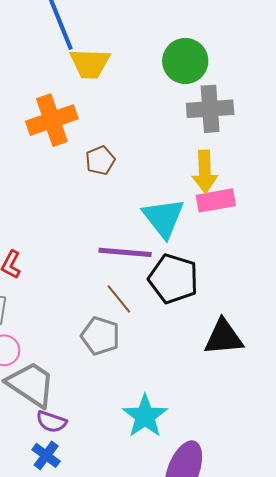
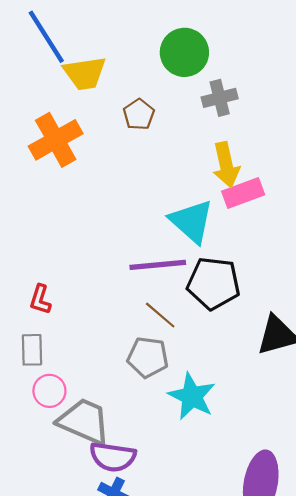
gray cross: (210, 109) -> (220, 98), size x0.7
brown pentagon: (100, 160) -> (139, 114), moved
cyan star: (145, 416) -> (192, 396), moved
purple semicircle: (51, 422) -> (113, 457), size x1.4

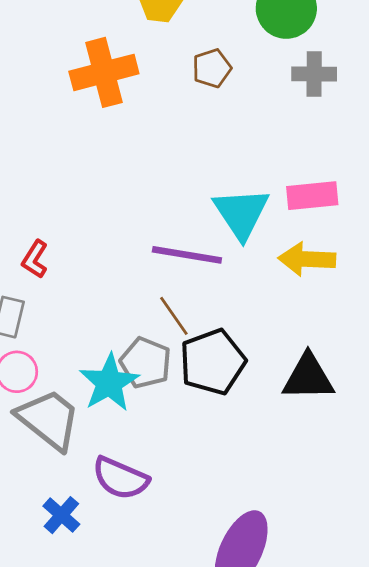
yellow arrow: (226, 165) -> (307, 259), moved, turned 90
black pentagon: (214, 283) -> (213, 362), moved, turned 30
cyan star: (192, 396) -> (109, 383), moved
purple semicircle: (113, 457) -> (120, 478), moved

